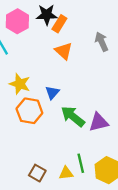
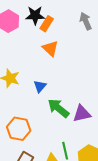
gray arrow: (102, 42) -> (86, 21), moved
orange hexagon: (29, 111) -> (19, 129), moved

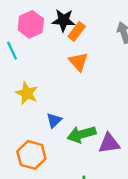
blue triangle: (40, 86) -> (54, 120), moved
green arrow: (58, 108) -> (81, 134), turned -60

